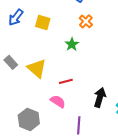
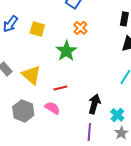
green star: (72, 44) -> (66, 51), size x1.5
gray hexagon: (29, 119) -> (23, 111), moved
purple line: (79, 125) -> (89, 132), moved

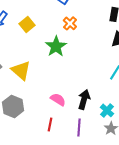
yellow square: (37, 29) -> (27, 24), turned 35
red line: (60, 88) -> (50, 124), moved, turned -64
pink semicircle: (52, 108) -> (58, 99), moved

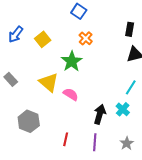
yellow triangle: (21, 70) -> (49, 82), moved
pink semicircle: (58, 99) -> (71, 94), moved
cyan cross: (107, 110) -> (123, 109), moved

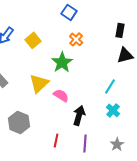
yellow triangle: (49, 82) -> (39, 83), turned 35
cyan line: (131, 87) -> (110, 86), moved
black arrow: (100, 114) -> (79, 115), moved

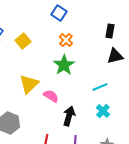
green star: (62, 62) -> (64, 65), moved
cyan line: (110, 86) -> (100, 87), turned 35

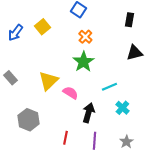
black rectangle: (110, 31) -> (129, 20), moved
yellow square: (23, 41) -> (42, 27), moved
cyan line: (100, 87) -> (109, 87), moved

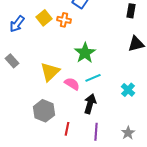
orange cross: (85, 37) -> (64, 20), moved, turned -32
gray rectangle: (10, 78) -> (12, 61), moved
cyan line: (109, 87) -> (93, 78), moved
cyan cross: (122, 108) -> (128, 90), moved
gray hexagon: (28, 120) -> (44, 111), moved

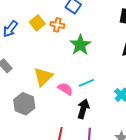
green star: (85, 53) -> (80, 45), moved
gray hexagon: (44, 111) -> (24, 104), moved

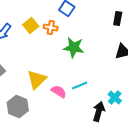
green star: (80, 45) -> (74, 48), turned -30
black arrow: (83, 109) -> (99, 112), moved

